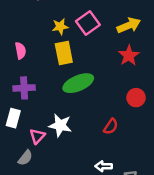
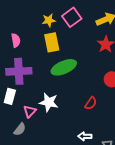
purple cross: (24, 88) -> (19, 71), size x1.4

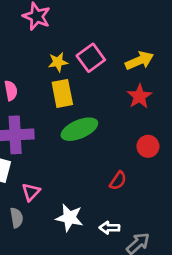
white star: (49, 102) -> (69, 218), moved
gray semicircle: (20, 129) -> (17, 218), turned -48

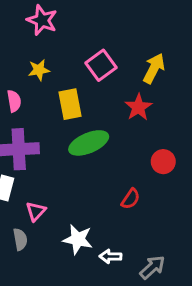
yellow arrow: (139, 61) -> (154, 68), turned -40
yellow star: (58, 62) -> (39, 70), moved
red star: (139, 96) -> (138, 107), moved
white arrow: (109, 228) -> (110, 256), moved

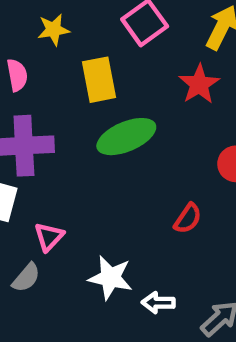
gray semicircle: (20, 239) -> (26, 278), turned 50

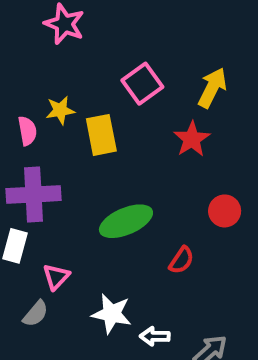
yellow star: (54, 30) -> (60, 110), moved
green ellipse: (126, 137) -> (126, 221), moved

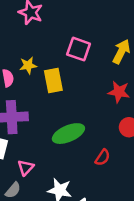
pink square: (142, 84) -> (79, 49), turned -35
red star: (192, 139) -> (119, 92), moved, turned -30

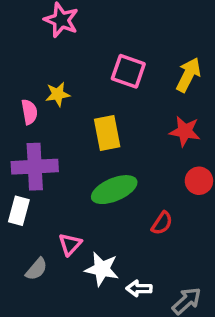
yellow rectangle: (53, 81) -> (107, 133), moved
pink triangle: (26, 168) -> (70, 244), moved

